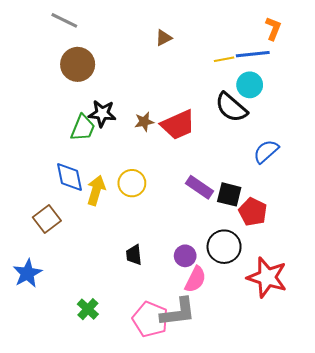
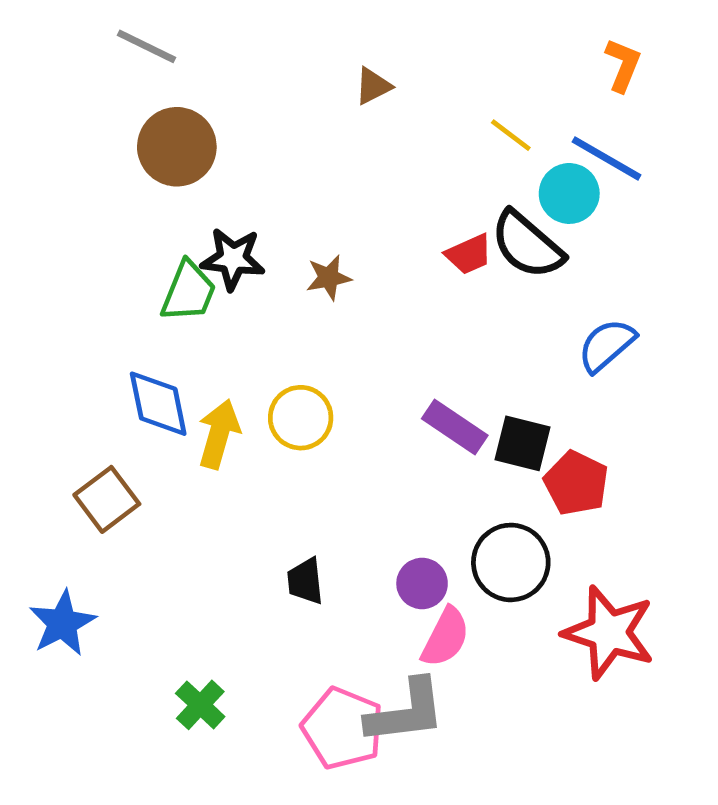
blue line: (253, 54) -> (607, 158), moved, turned 36
yellow line: (224, 59) -> (511, 135), turned 48
red trapezoid: (178, 125) -> (469, 254), moved, size x0.6

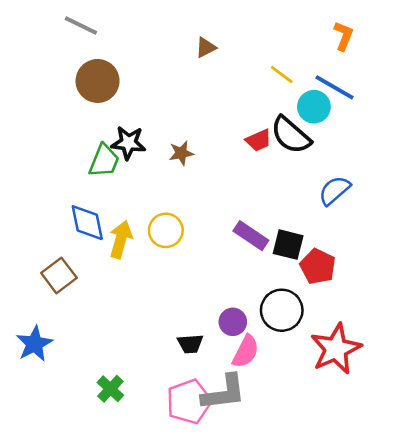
black trapezoid: (305, 581) -> (190, 344), moved, turned -88
red star: (609, 633) -> (336, 349), turned 30
pink pentagon: (343, 728) -> (189, 402), turned 30

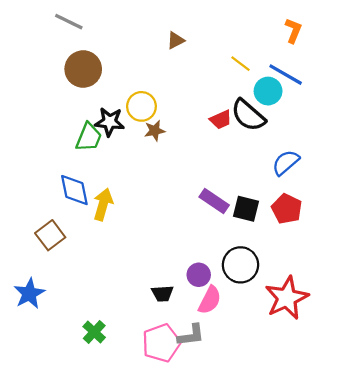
yellow circle: (166, 230) -> (141, 106), moved
red pentagon: (318, 266) -> (287, 209), moved
gray L-shape: (224, 393) -> (191, 335), size x0.7

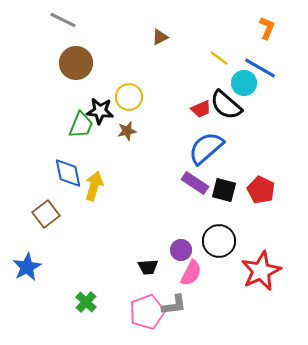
brown star: (155, 131) -> (127, 131), moved
blue semicircle: (286, 163) -> (206, 148), moved, size x1.4

